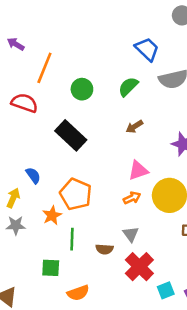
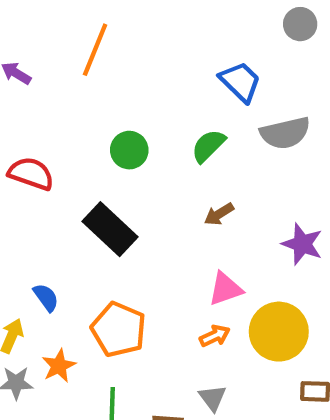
orange line: (44, 68) -> (95, 50), moved
orange star: (52, 215) -> (59, 366), moved

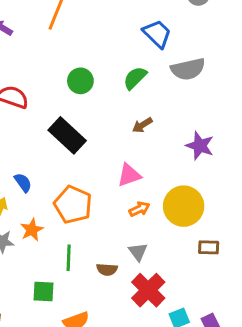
pink triangle: (225, 289) -> (129, 175), moved

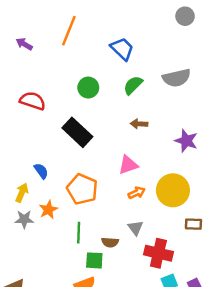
blue trapezoid: (157, 34) -> (122, 49), moved
brown arrow: (142, 125) -> (139, 124), turned 35
red cross: (148, 290) -> (158, 253), moved, turned -32
green square: (44, 292) -> (94, 260), moved

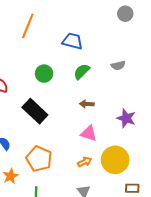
blue trapezoid: (122, 49) -> (72, 41), turned -30
gray semicircle: (177, 78) -> (118, 65), size x0.6
pink triangle: (128, 165) -> (89, 133), moved, turned 36

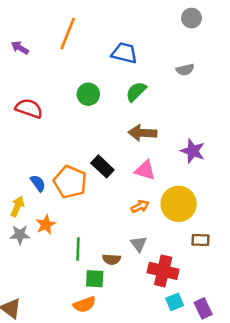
gray semicircle: (118, 65) -> (185, 70), moved
brown arrow: (87, 104) -> (142, 133), size x1.5
black rectangle: (35, 111) -> (102, 166), moved, size x0.7
orange pentagon: (39, 159) -> (70, 182), moved

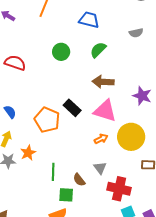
pink triangle: (145, 170) -> (105, 111), size x1.4
blue semicircle: (38, 183) -> (10, 112), moved
brown semicircle: (111, 259) -> (79, 180), turned 48

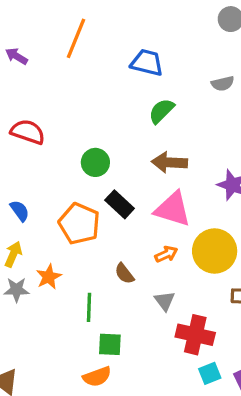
green circle: (61, 52) -> (95, 162), moved
brown semicircle: (79, 180) -> (124, 274), moved

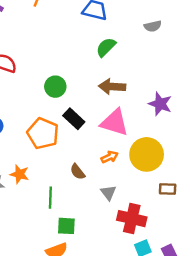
orange star: (49, 277) -> (20, 174), turned -30

